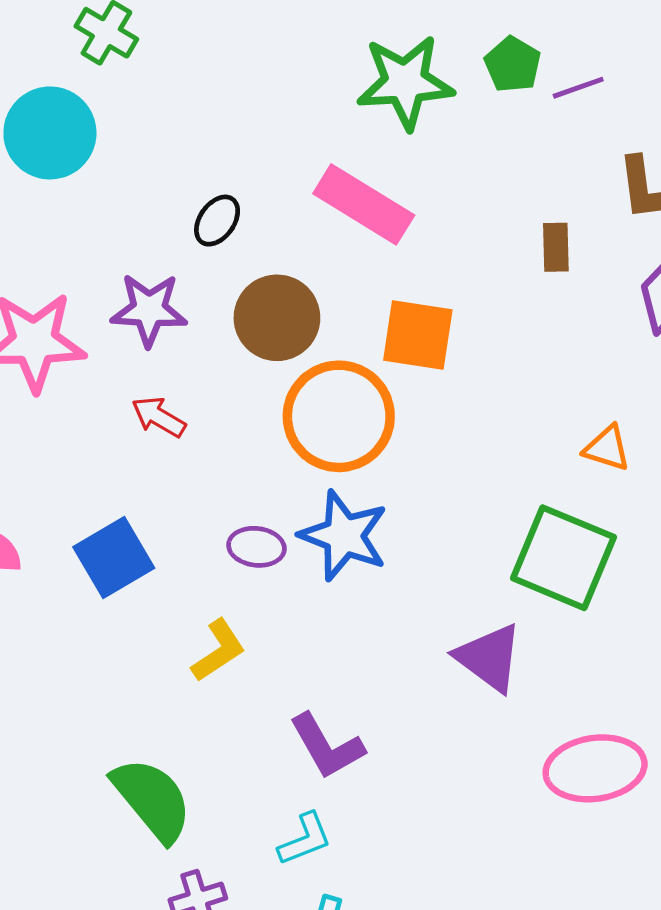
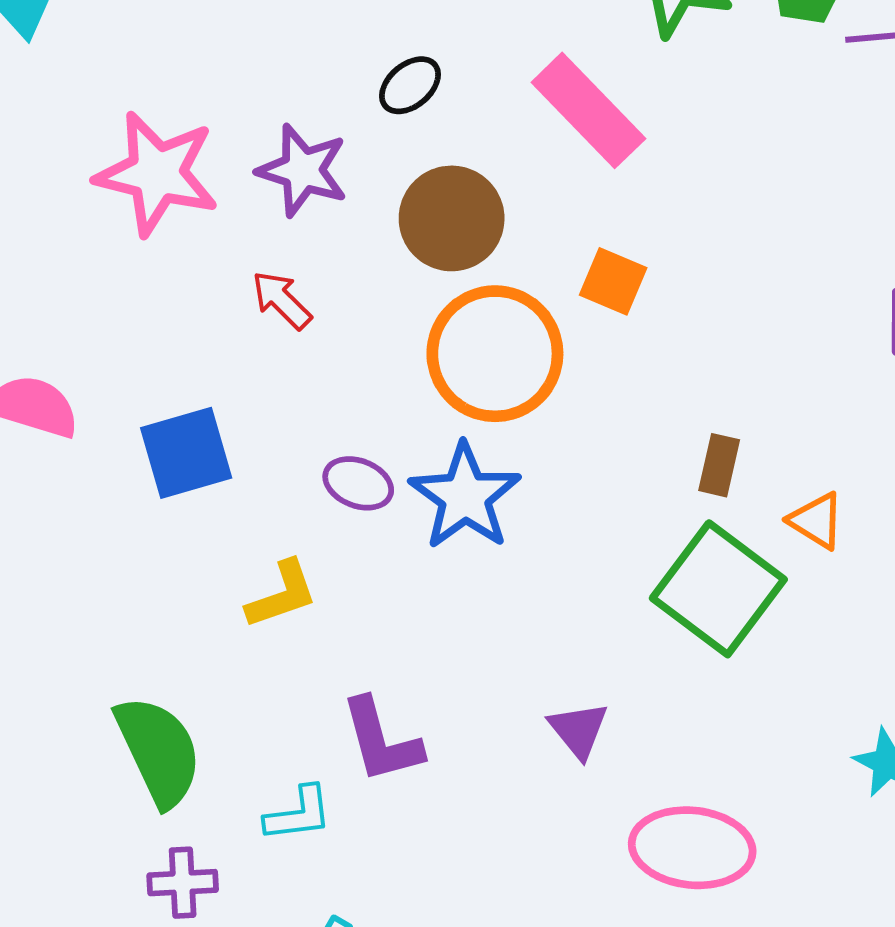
brown rectangle: (556, 247) -> (719, 465), moved
orange square: (418, 335) -> (613, 281), size x0.7
orange triangle: (607, 448) -> (816, 521), moved
purple triangle: (489, 658) -> (579, 730), moved, size x0.7
cyan L-shape: (305, 839) -> (298, 814), moved

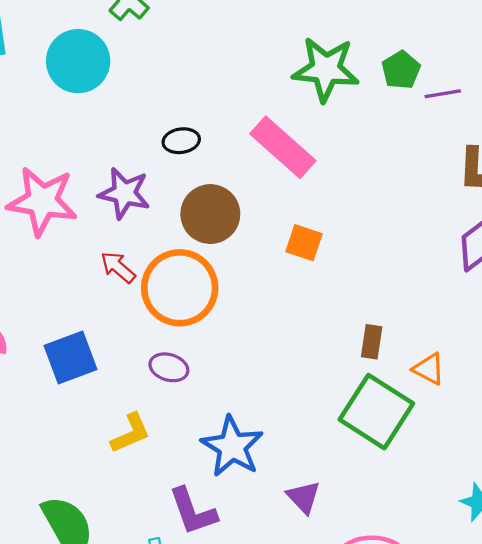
black ellipse: (410, 85) -> (181, 141), turned 36
orange circle: (495, 354) -> (180, 288), moved
blue star: (465, 496) -> (232, 447), moved

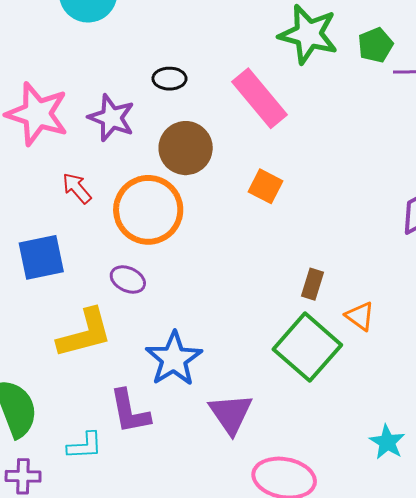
red arrow: (118, 267) -> (77, 188), moved
yellow L-shape: (131, 433) -> (85, 333), size x1.5
purple triangle: (304, 497) -> (231, 414), size x1.4

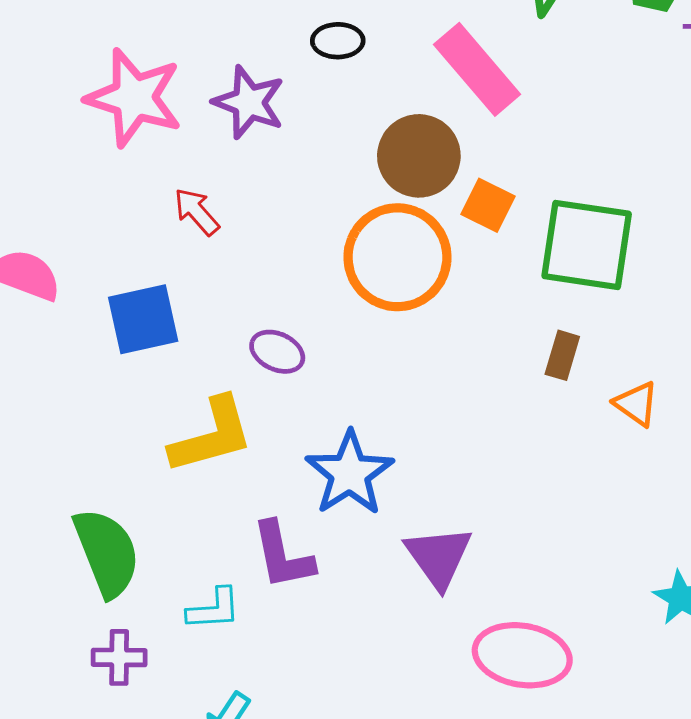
brown circle: (186, 148) -> (419, 156), moved
orange circle: (148, 210) -> (397, 257), moved
green square: (307, 347) -> (587, 245), moved, turned -32

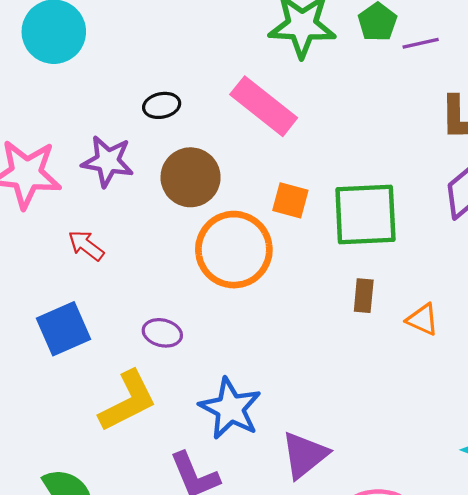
brown circle: (419, 156) -> (191, 177), moved
purple triangle: (439, 557) -> (305, 455), turned 38

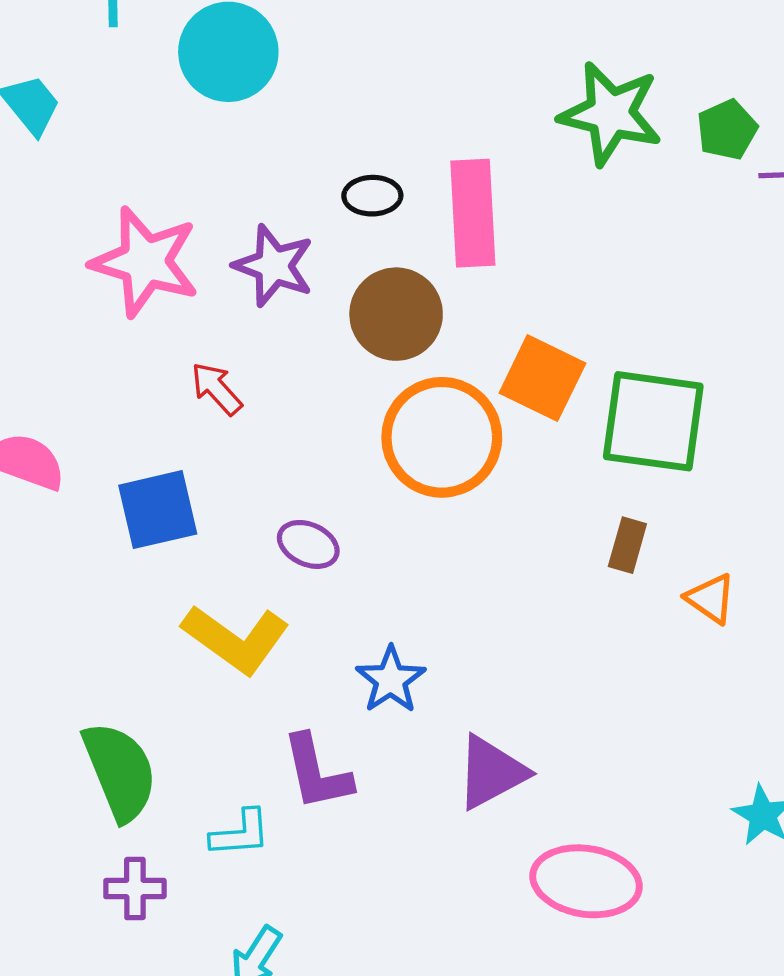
pink rectangle: (264, 106) -> (473, 213), moved, turned 38
orange square: (290, 200) -> (542, 378), size x1.4
yellow L-shape: (128, 401) -> (236, 639), turned 52
blue star: (230, 408) -> (391, 680), size x0.7

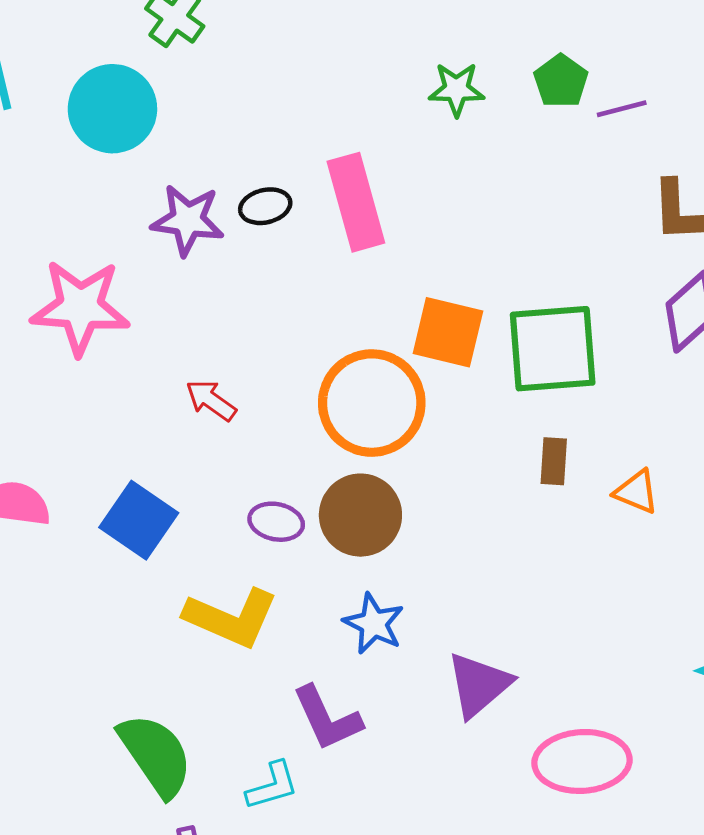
green star: (611, 114) -> (457, 89), size x0.6
purple star: (274, 266) -> (188, 220), moved
brown circle: (396, 314) -> (360, 515), moved
red arrow: (216, 389) -> (211, 400), moved
blue square: (158, 510) -> (139, 520), turned -30

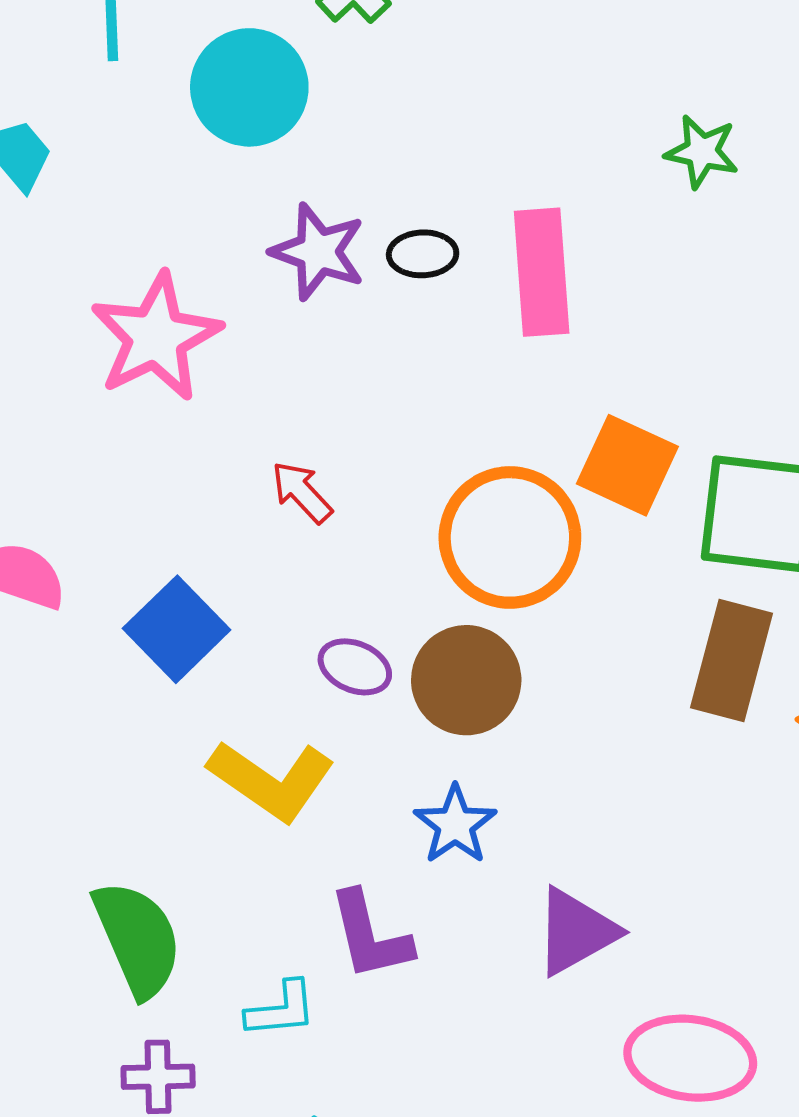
pink star: (80, 307) -> (156, 337), turned 30
brown rectangle: (554, 461) -> (731, 660), size x1.8

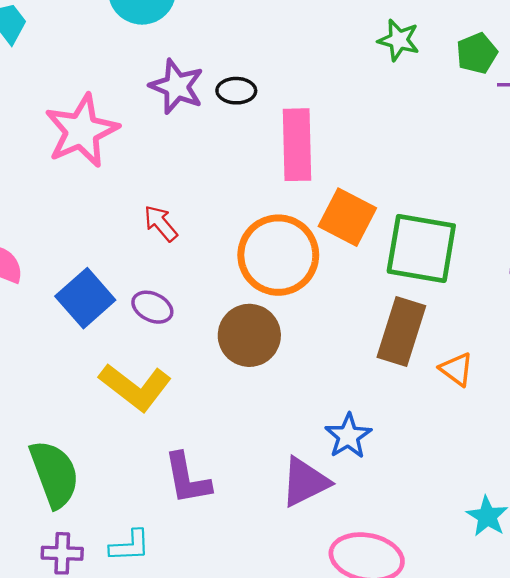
pink rectangle: (542, 272) -> (297, 145), moved
purple ellipse: (355, 667) -> (152, 307), moved
blue star: (455, 825) -> (348, 436), moved
cyan L-shape: (281, 1009) -> (130, 546), moved

